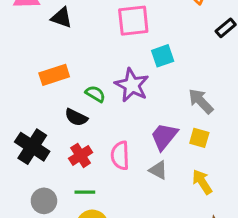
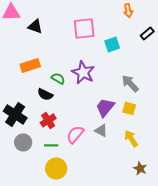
cyan square: (163, 56) -> (112, 44), moved
pink semicircle: (120, 155) -> (75, 134), moved, turned 42
gray circle: (44, 201) -> (23, 142), moved

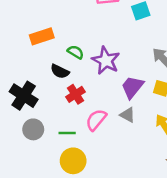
purple star: (83, 72) -> (106, 61), moved
red cross: (48, 120) -> (76, 94), moved

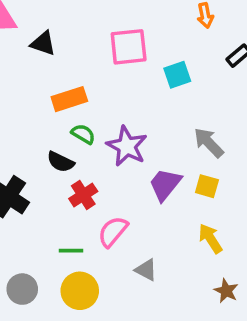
orange rectangle: (42, 36) -> (69, 99), moved
gray triangle: (127, 115) -> (146, 270), moved
gray circle: (33, 129) -> (22, 289), moved

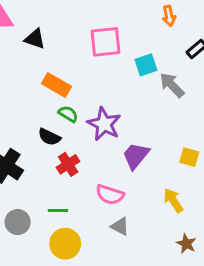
orange rectangle: (69, 99) -> (57, 85), turned 48
gray arrow: (209, 143) -> (172, 85), moved
yellow square: (207, 186) -> (189, 157), moved
pink semicircle: (113, 232) -> (110, 195), moved, turned -112
gray circle: (22, 289) -> (18, 222), moved

